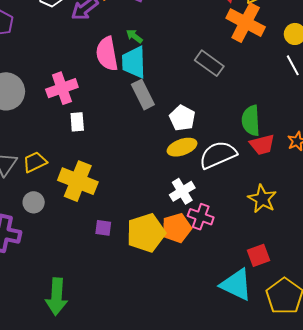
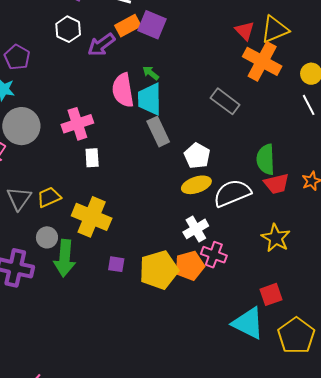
green arrow: (57, 297) -> (65, 258), moved

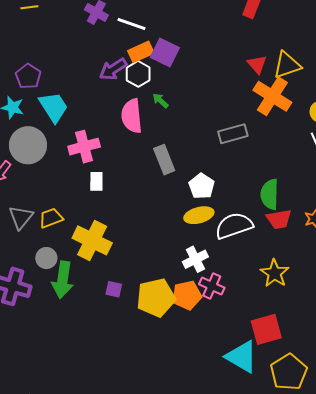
white hexagon: (68, 29) -> (138, 74), moved
cyan trapezoid: (150, 99) -> (54, 107), moved, turned 144
gray rectangle: (225, 101) -> (233, 134), turned -56
red square: (271, 294) -> (266, 329), size x1.4

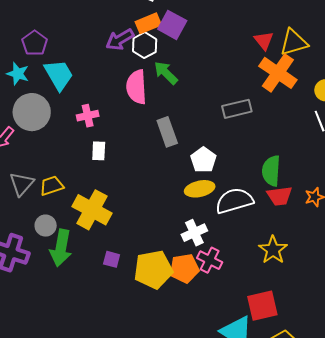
green arrow: (160, 101) -> (166, 73), size x1.5
pink cross: (84, 147) -> (88, 116), size x0.7

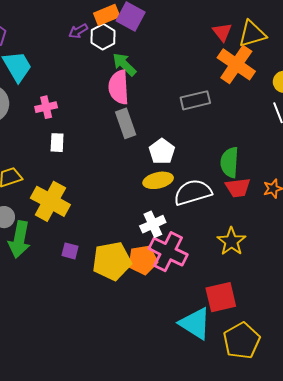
purple arrow: (120, 40) -> (78, 31), size x0.7
pink semicircle: (136, 87) -> (119, 87), moved
pink cross: (210, 260) -> (168, 252), size x1.5

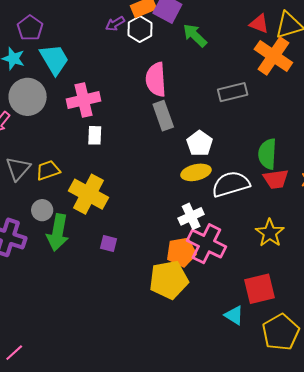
red triangle: (222, 32) -> (259, 24), turned -30
green arrow: (124, 64) -> (195, 35), moved
pink cross: (46, 107) -> (83, 100), size x1.5
yellow pentagon: (112, 261) -> (169, 280), moved
cyan triangle: (195, 323) -> (234, 315), size x0.6

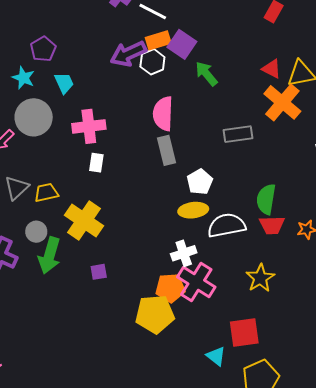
purple arrow: (115, 24) -> (128, 54), size x1.8
cyan trapezoid: (54, 59) -> (64, 83), size x0.7
purple square: (108, 244) -> (99, 272), turned -30

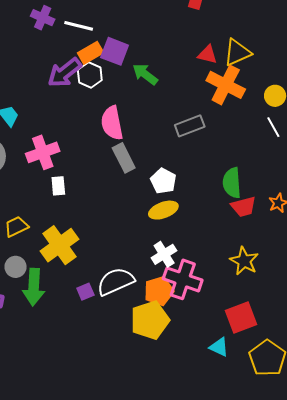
yellow cross: (84, 221) -> (59, 245), turned 33
white semicircle: (227, 225) -> (116, 281), moved

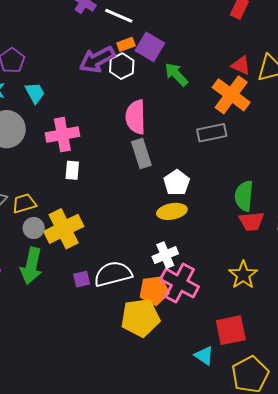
orange rectangle: (91, 53) -> (126, 44), size x0.7
orange cross: (226, 85) -> (231, 95), moved
gray circle: (16, 267) -> (34, 228), moved

